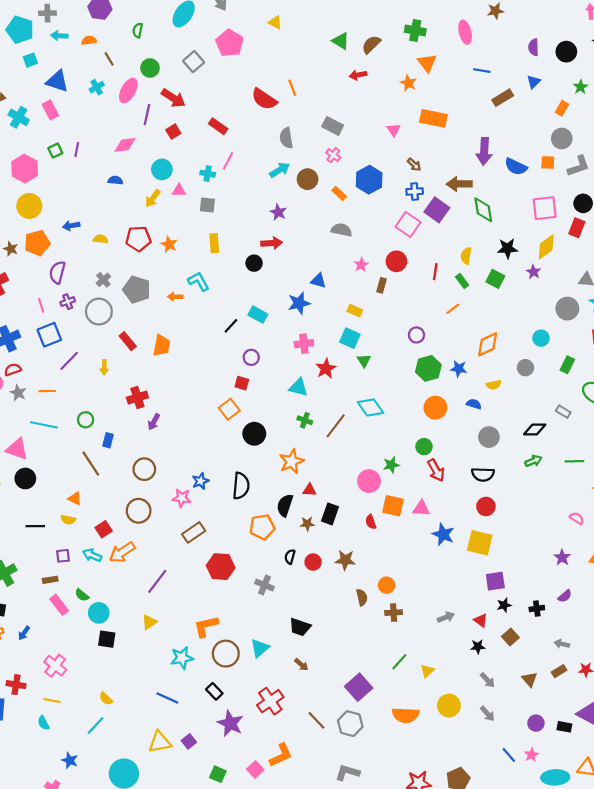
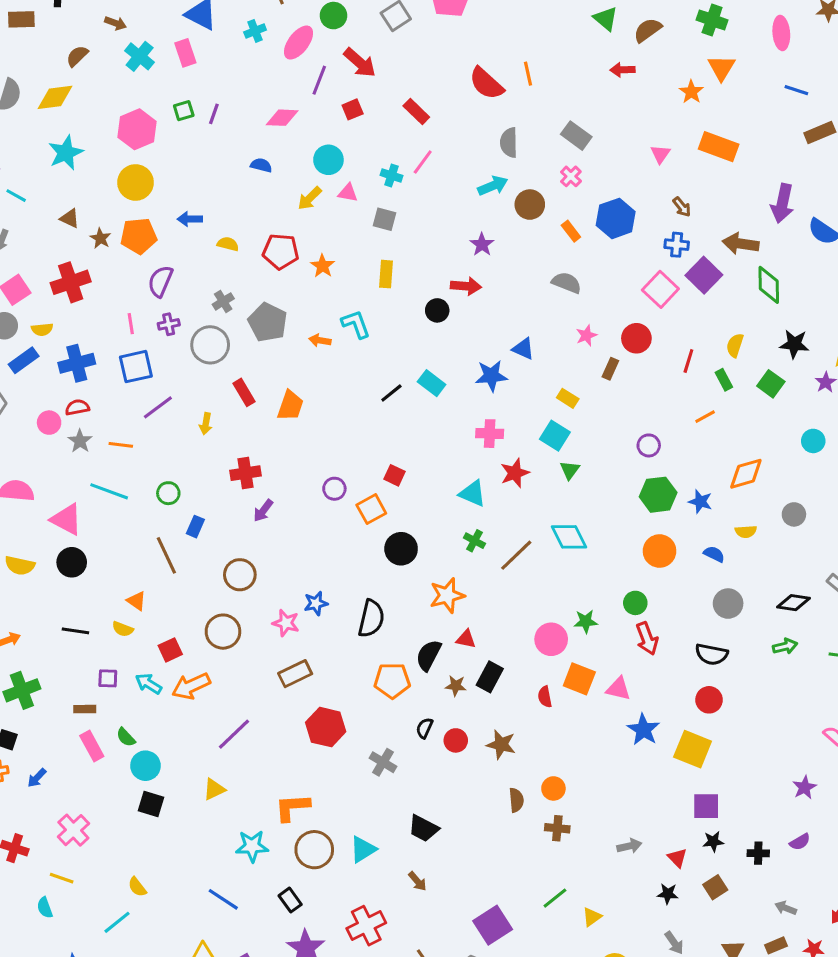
cyan circle: (541, 338) -> (813, 441), moved
purple circle: (251, 357) -> (334, 489), moved

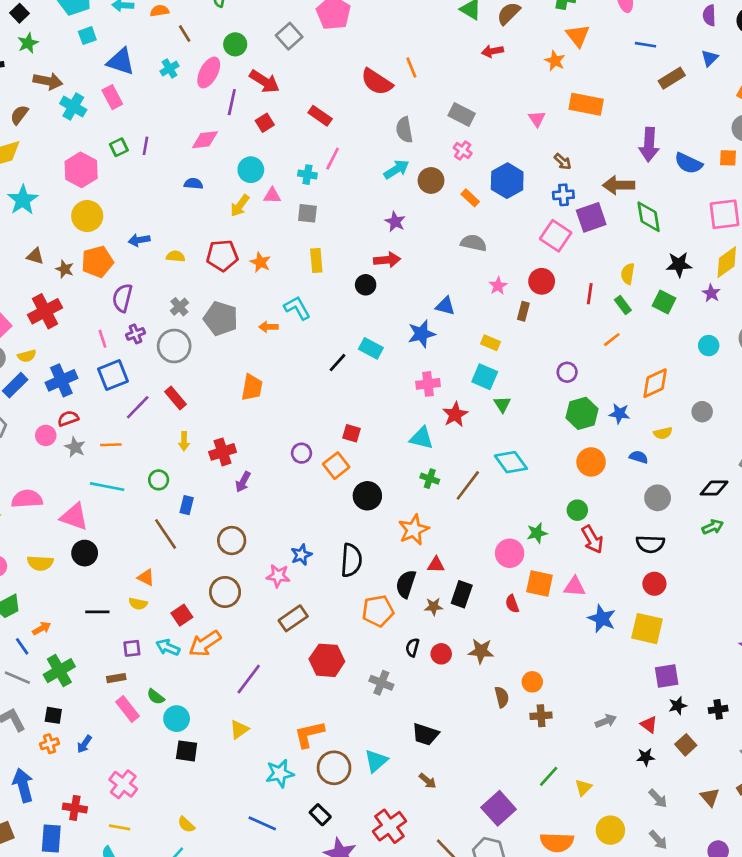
brown arrow: (116, 23) -> (48, 81), size x1.5
purple square: (704, 275) -> (591, 217), turned 36
red rectangle: (244, 392) -> (176, 398), moved
yellow arrow: (206, 424) -> (184, 441), moved

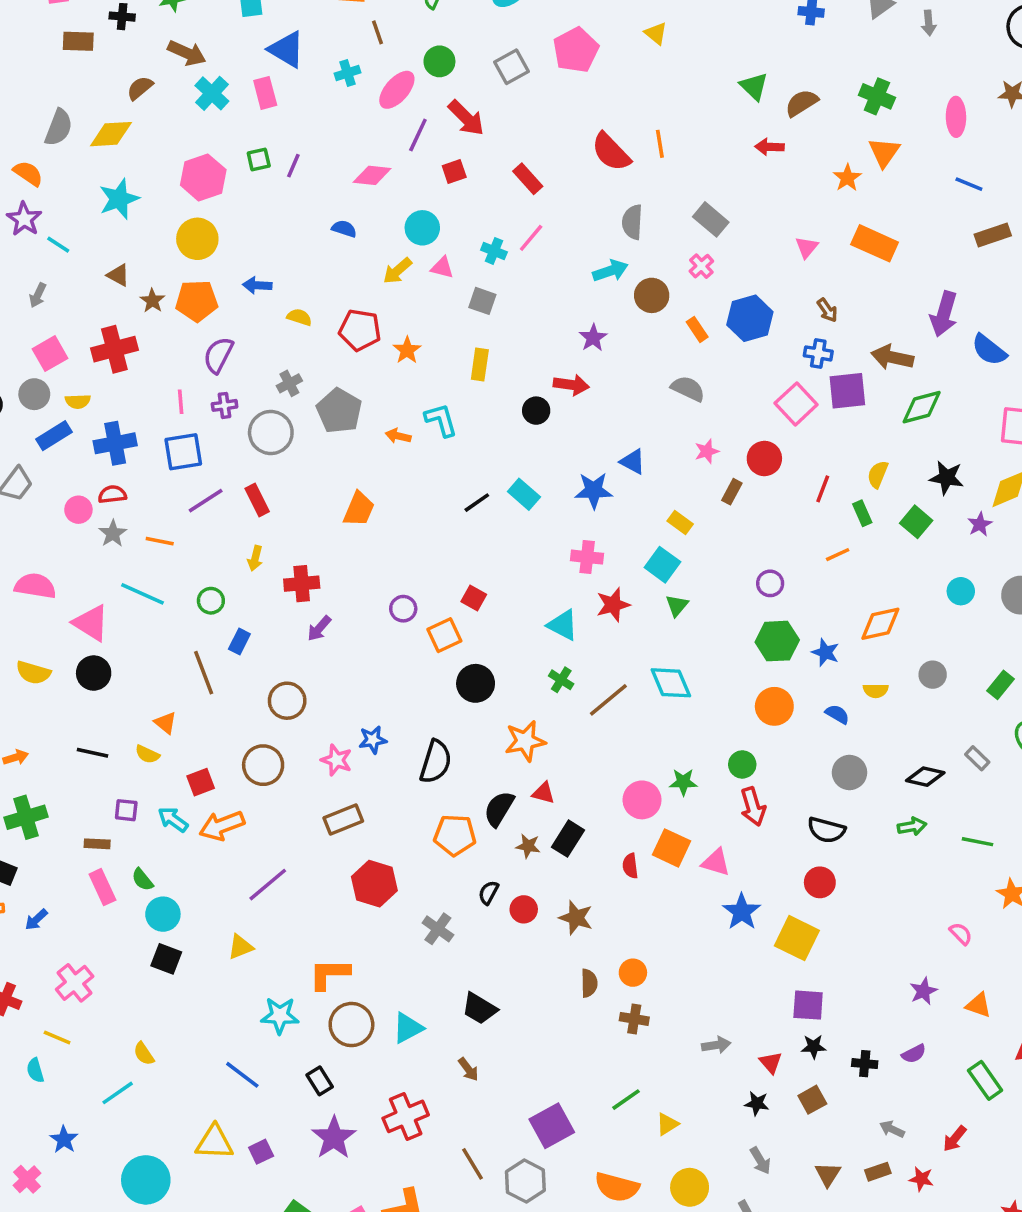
green diamond: (649, 217) -> (922, 407), turned 72

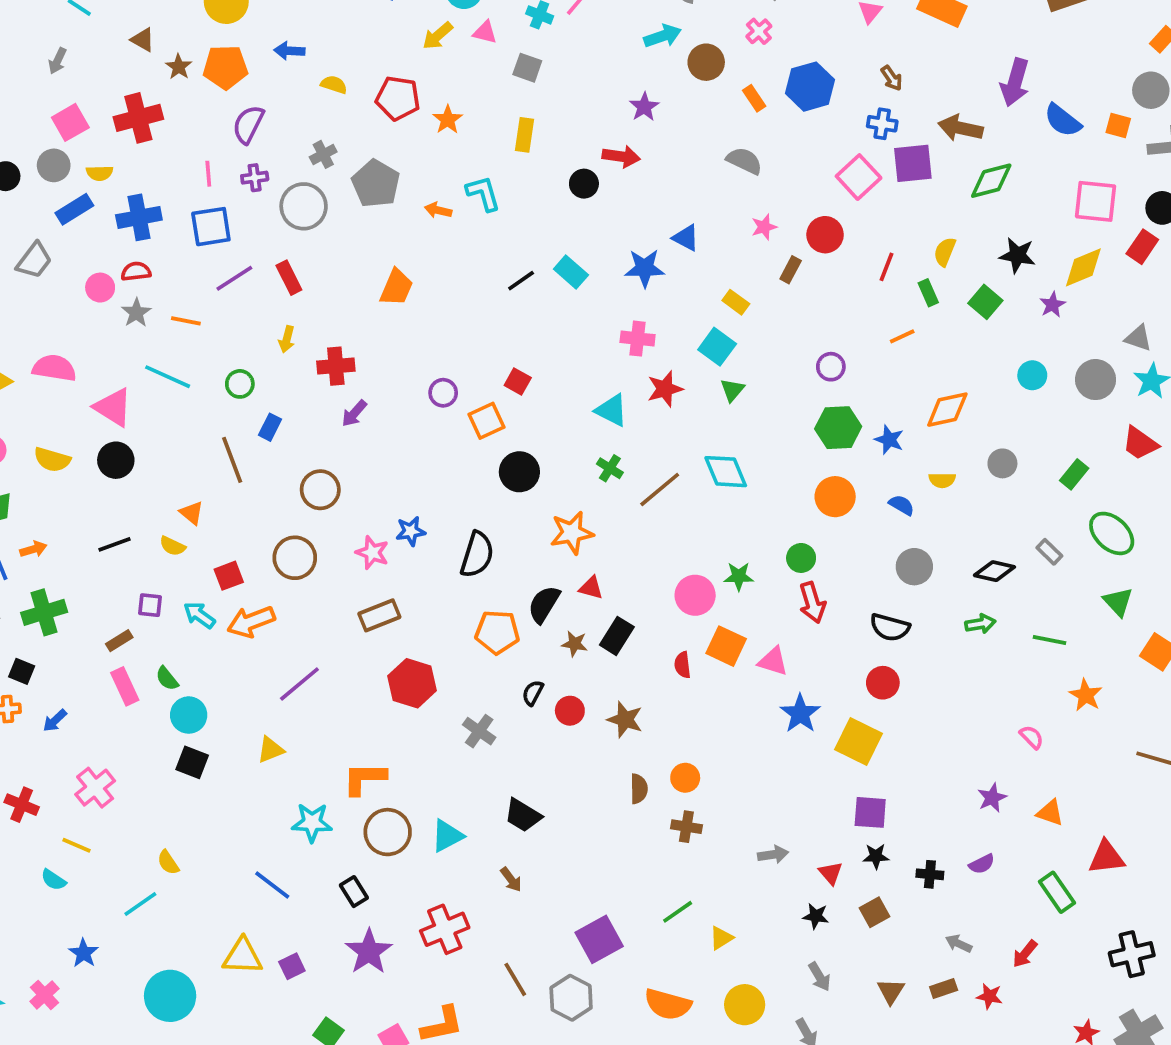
black line: (93, 753) -> (115, 544), turned -32
brown rectangle: (97, 844) -> (119, 641), turned -35
cyan semicircle: (35, 1070) -> (53, 880), turned -40

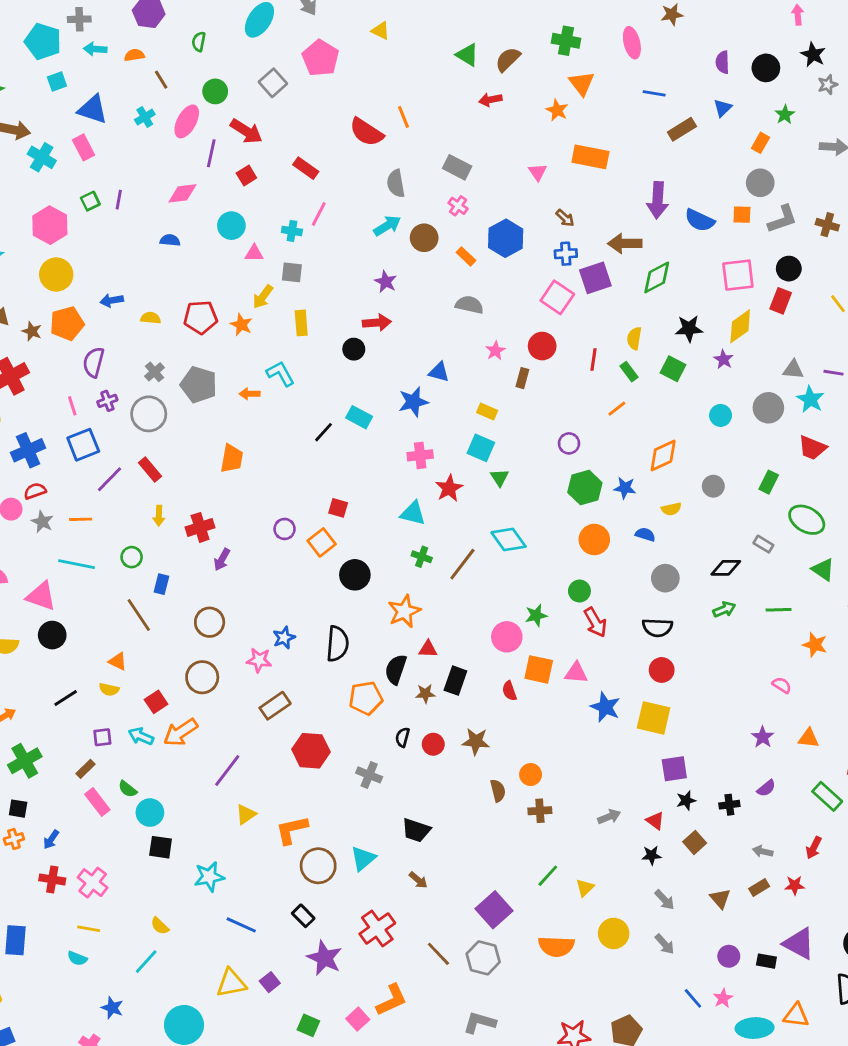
yellow arrow: (438, 36) -> (263, 297), moved
yellow triangle: (271, 750) -> (246, 814), moved
red cross: (22, 805) -> (52, 879), moved
cyan star: (312, 822) -> (209, 877), moved

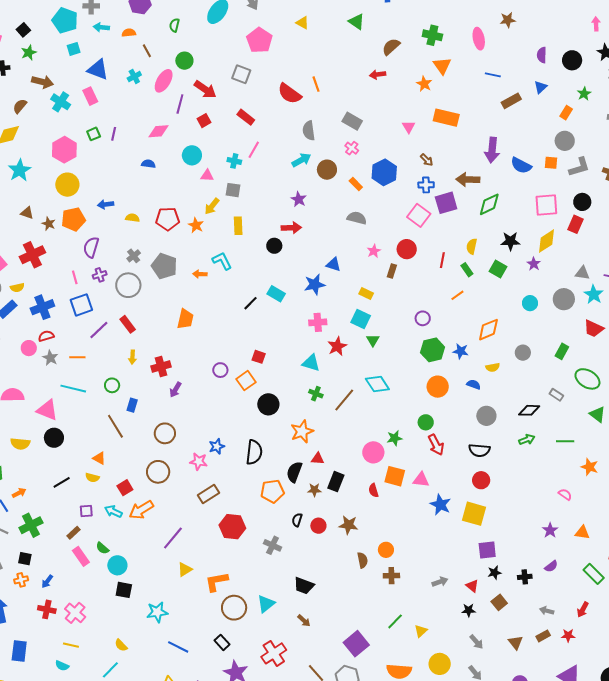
green triangle: (467, 55) -> (357, 22), moved
gray square: (273, 83) -> (241, 74), moved, turned -30

